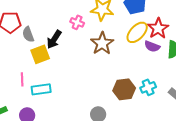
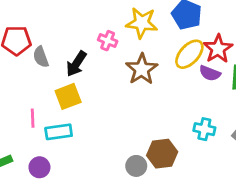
yellow square: (40, 54) -> (68, 96), moved
cyan cross: (148, 87) -> (204, 129), turned 35
brown hexagon: (124, 89) -> (162, 154), moved

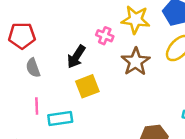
gray semicircle: (41, 57) -> (33, 68), moved
yellow square: (68, 96) -> (87, 86), moved

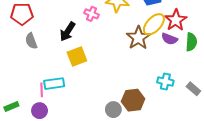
brown star: (136, 62) -> (138, 38), moved
pink line: (37, 106) -> (42, 90), moved

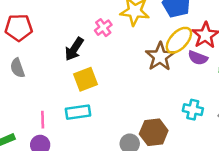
pink cross: (92, 14) -> (103, 28), turned 32
gray semicircle: (31, 41) -> (17, 68), moved
cyan rectangle: (54, 84) -> (78, 112), moved

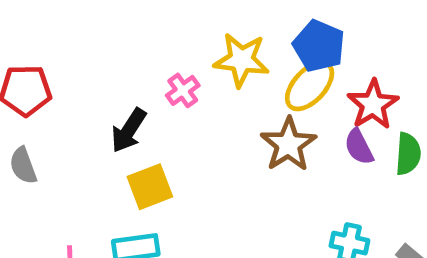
yellow ellipse: (179, 40) -> (310, 86), moved
purple semicircle: (198, 58) -> (359, 147), turned 42

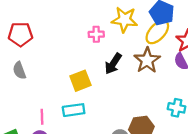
pink cross: (183, 90) -> (96, 34), turned 35
black arrow: (129, 130) -> (113, 64), moved

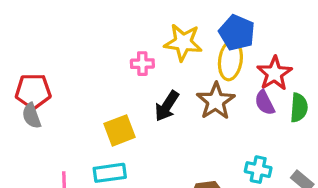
yellow ellipse: (157, 32) -> (230, 60), turned -35
red pentagon: (20, 34) -> (33, 91), moved

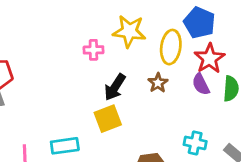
blue pentagon: (237, 33) -> (199, 23), moved
brown star: (216, 101) -> (158, 83), size x0.6
yellow square: (120, 130) -> (108, 119), moved

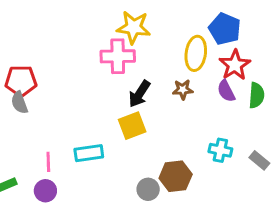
yellow star: (129, 31) -> (134, 27), moved
pink cross: (93, 50) -> (118, 56), size x1.6
brown star: (158, 83) -> (183, 90), turned 30

